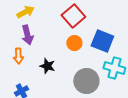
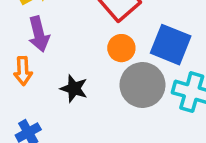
gray circle: (86, 81) -> (142, 85), moved

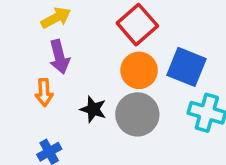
orange circle: (121, 48) -> (139, 70), size x1.4
gray circle: (142, 85) -> (137, 114), moved

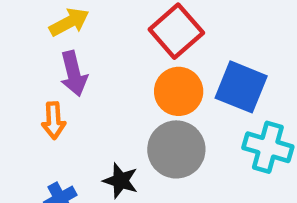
black star: (93, 109) -> (121, 181), moved

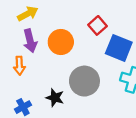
red square: (176, 31) -> (97, 25), moved, size x0.7
orange circle: (179, 91) -> (61, 42), moved

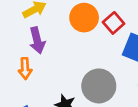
orange circle: (61, 42) -> (84, 18), moved

